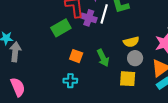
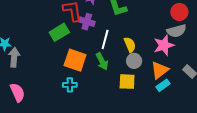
white line: (104, 14) -> (105, 40), moved
yellow semicircle: (131, 42) -> (130, 45), turned -98
orange square: (76, 56) -> (75, 60), size x1.6

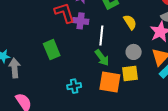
green rectangle: (59, 32) -> (52, 50), moved, turned -72
yellow semicircle: (130, 45) -> (130, 22), moved
orange square: (75, 60) -> (110, 82), moved

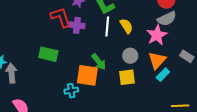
white line: (101, 36) -> (107, 26), moved
green rectangle: (52, 50) -> (48, 54), turned -54
orange square: (110, 82) -> (87, 75), moved

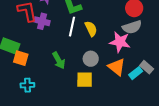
pink star: (157, 35) -> (120, 42), turned 30
orange triangle: (157, 60) -> (117, 67), turned -42
orange square: (87, 75) -> (21, 58), moved, size x0.7
cyan rectangle: (163, 75) -> (136, 73), moved

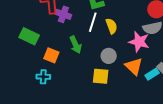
orange square: (21, 58) -> (51, 55), moved
green arrow: (59, 60) -> (76, 45), moved

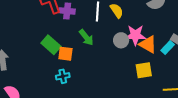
green rectangle: (29, 36) -> (51, 45), moved, turned 30
pink star: (139, 42) -> (135, 35), moved
yellow square: (101, 76) -> (144, 70), moved

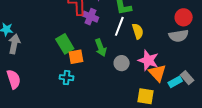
gray circle: (121, 40) -> (122, 63), moved
orange square: (65, 54) -> (76, 57), turned -35

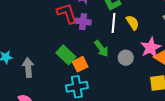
gray arrow: (14, 44) -> (28, 67), moved
pink star: (148, 60) -> (151, 48), turned -30
cyan cross: (67, 78) -> (77, 87), size x1.5

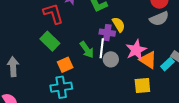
purple cross: (83, 22) -> (107, 33), moved
white line: (113, 23) -> (102, 48), moved
green rectangle: (66, 55) -> (50, 41), moved

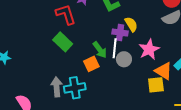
orange triangle: (148, 60) -> (164, 71), moved
orange square: (65, 65) -> (91, 64), moved
gray arrow: (13, 67) -> (57, 87), moved

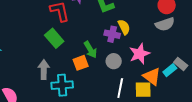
white line: (115, 48) -> (120, 88), moved
gray arrow: (57, 87) -> (44, 70), moved

